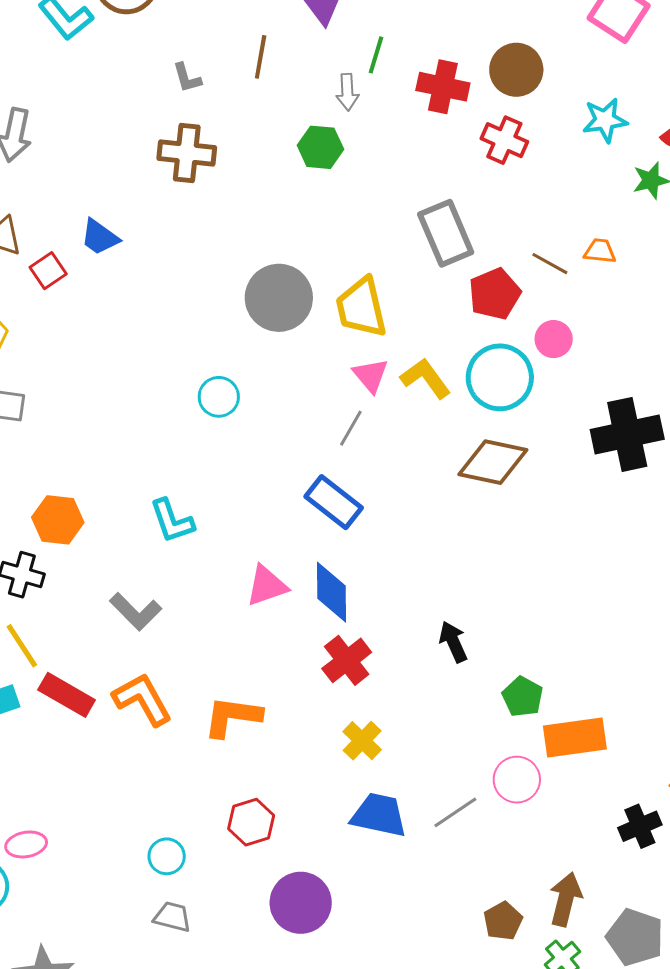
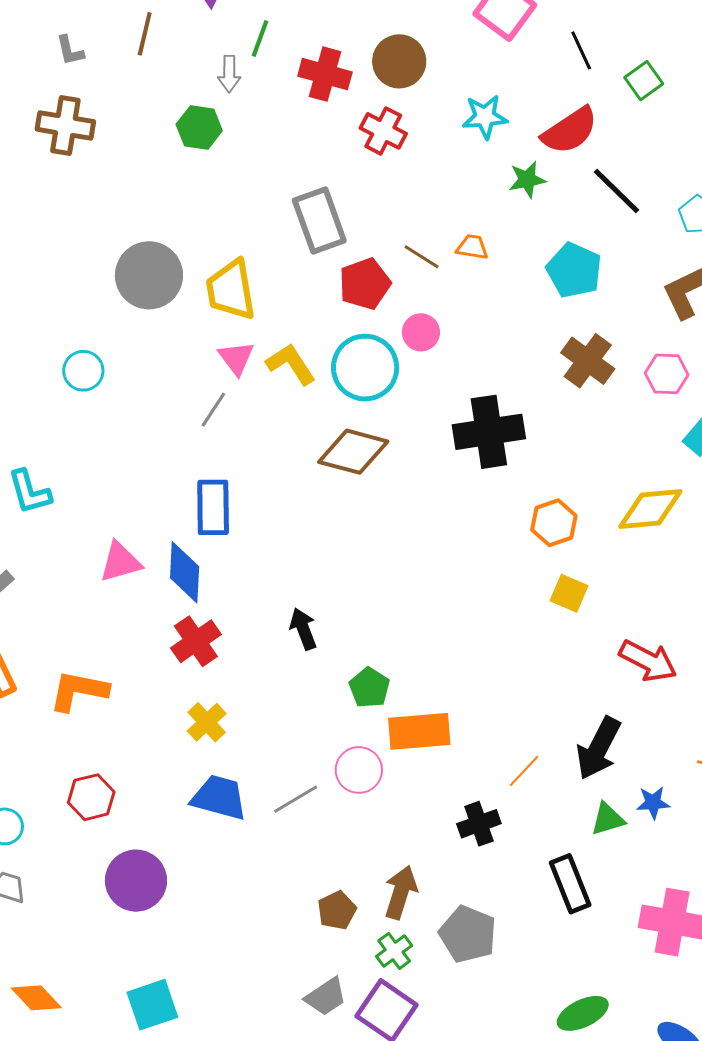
blue rectangle: (334, 502) -> (213, 507), moved, turned 48

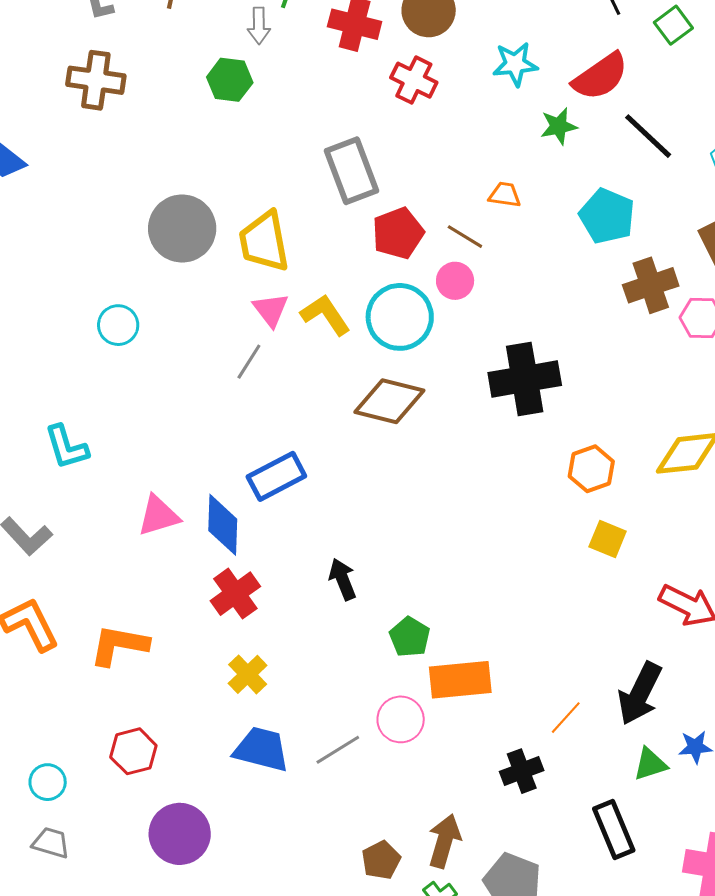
brown line: (422, 257) -> (465, 237), moved
brown cross: (588, 361) -> (651, 285), moved, turned 36
blue rectangle: (213, 507) -> (276, 476), moved, turned 64

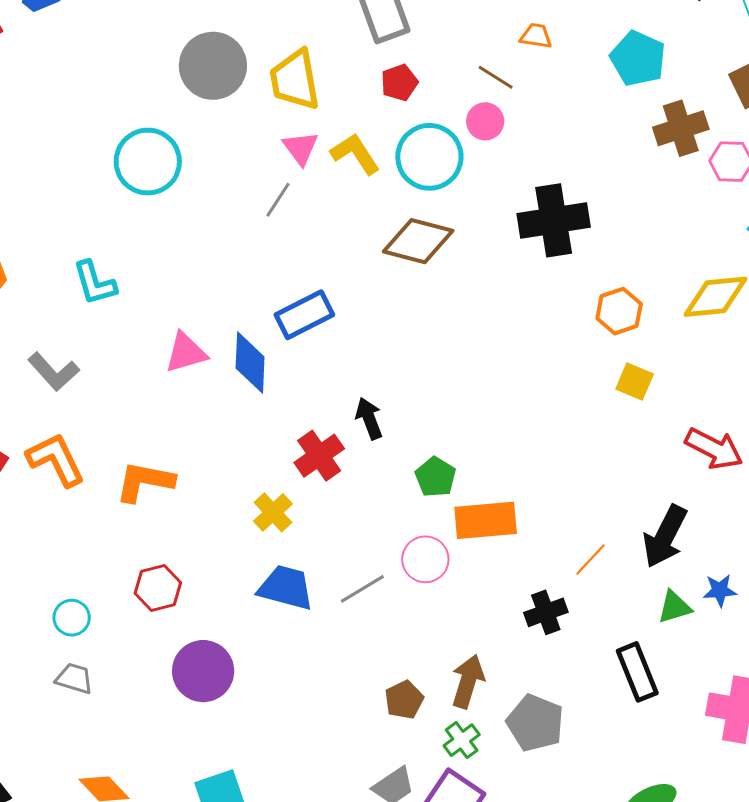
red pentagon: (398, 233) -> (399, 83), moved, size x0.7
cyan circle: (118, 325) -> (148, 162), size x1.6
red cross: (235, 594) -> (319, 456), moved

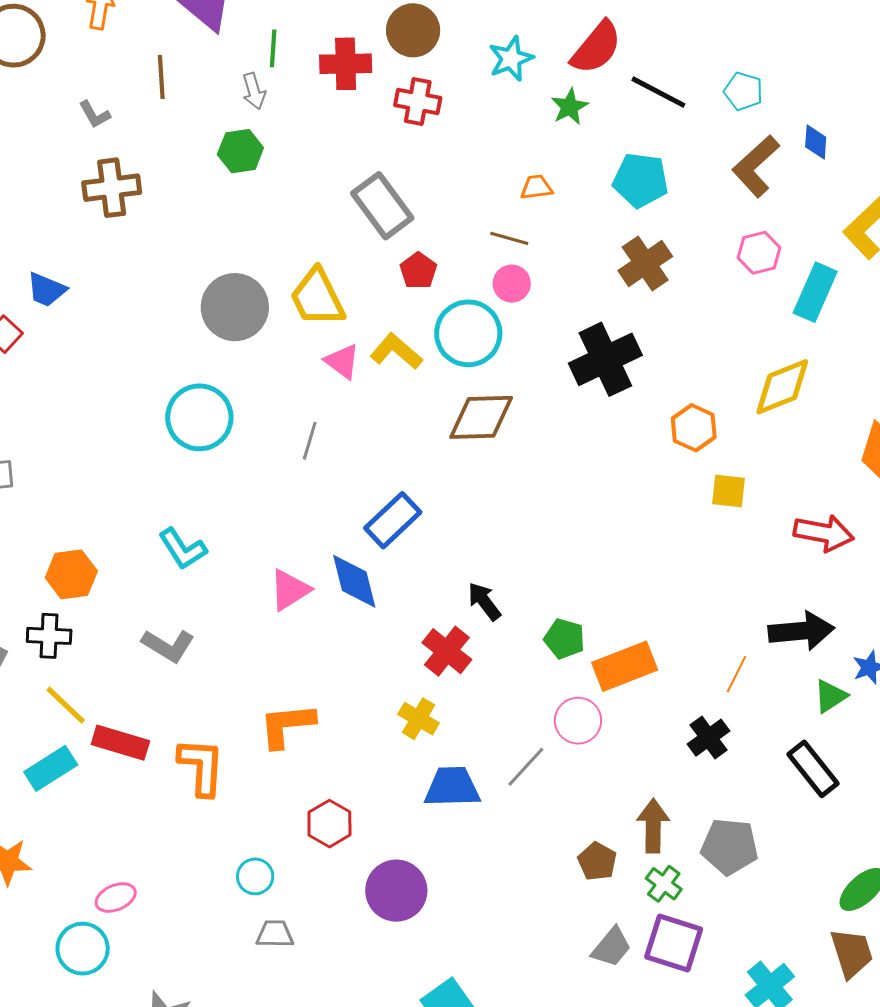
brown cross: (681, 128) -> (645, 264), moved
gray line: (278, 200) -> (310, 441), moved
orange L-shape: (56, 460) -> (201, 767), moved, turned 46
black arrow: (665, 536) -> (801, 631), turned -106

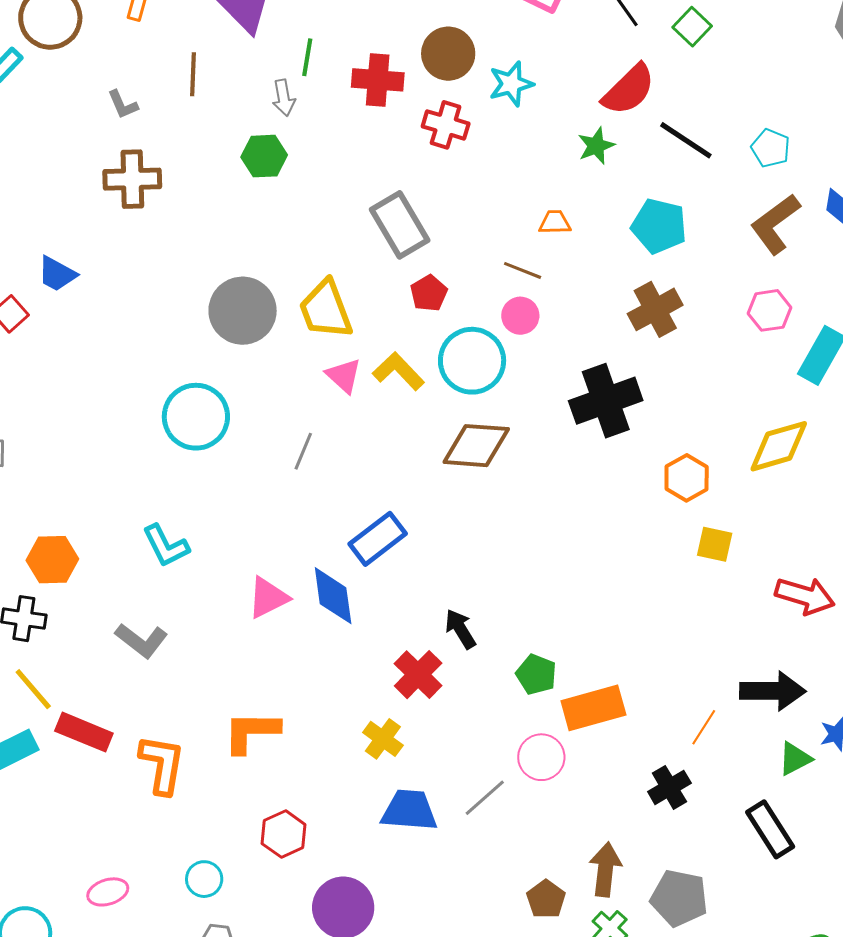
cyan star: (511, 59) -> (511, 84), moved
pink ellipse: (116, 898) -> (108, 892), moved

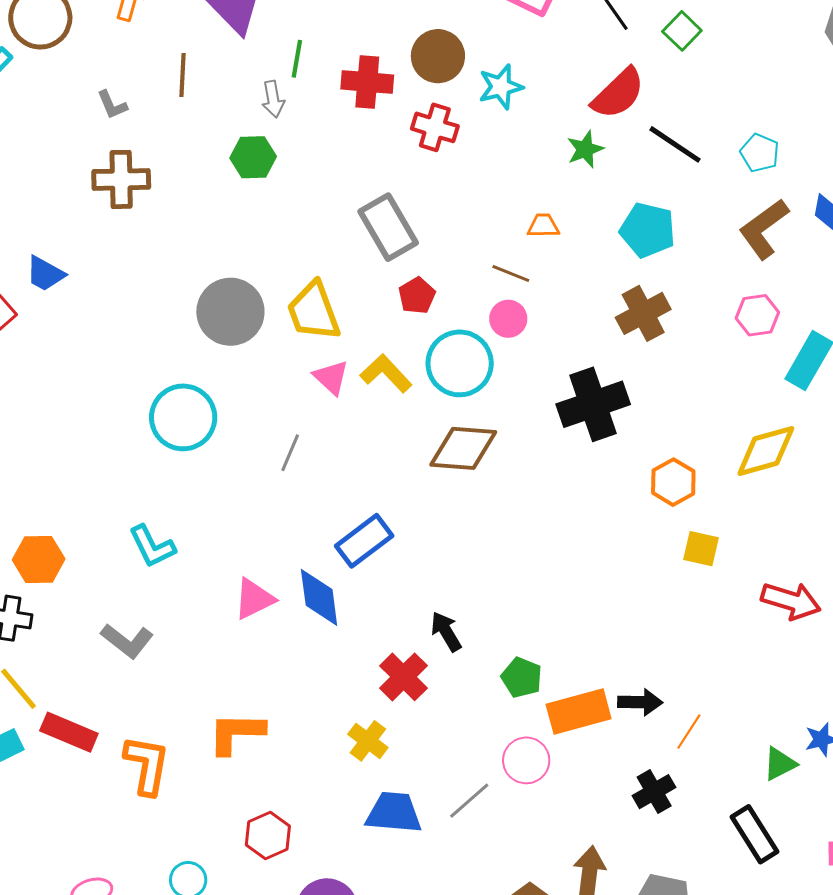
black arrow: (773, 691) -> (640, 702), moved, size x0.7

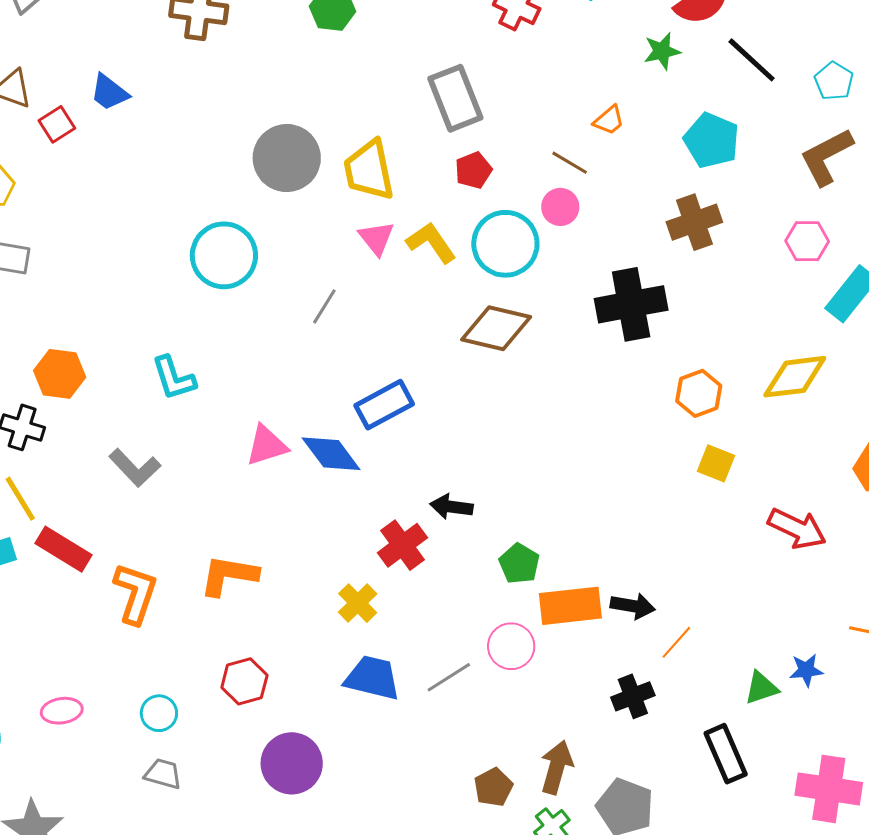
orange trapezoid: (543, 226) -> (609, 120), turned 132
blue diamond: (319, 597) -> (331, 454), turned -38
black arrow: (446, 632) -> (451, 507), turned -60

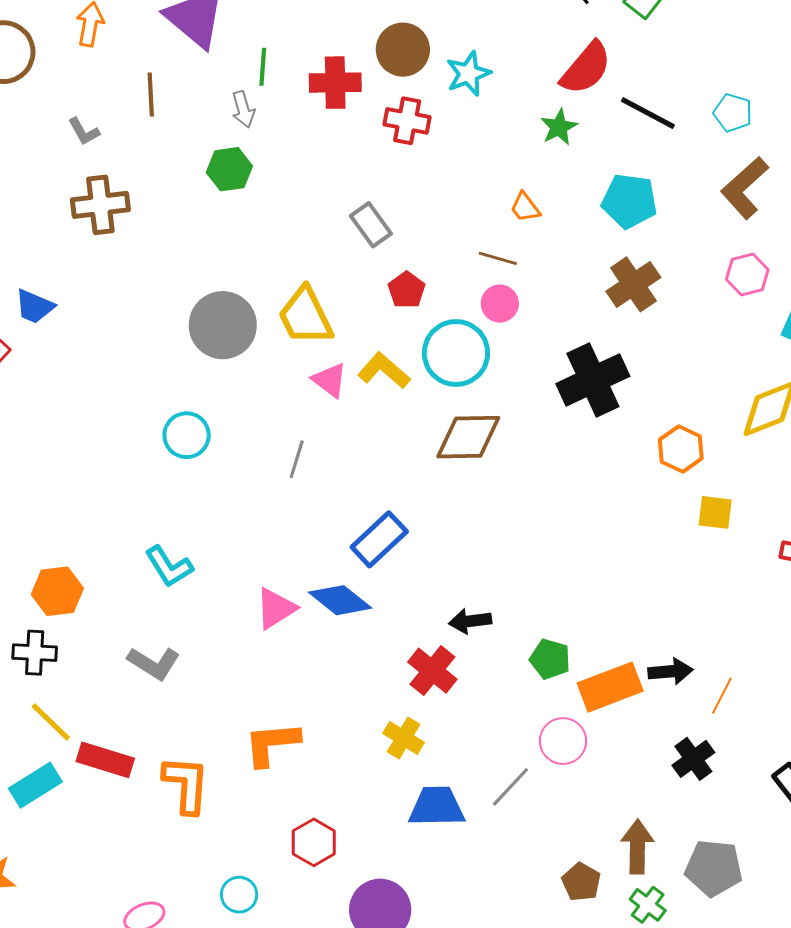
gray rectangle: (455, 98) -> (371, 225), size x0.7
orange trapezoid: (609, 120) -> (525, 207), turned 108
cyan circle: (224, 255) -> (187, 435), size x0.7

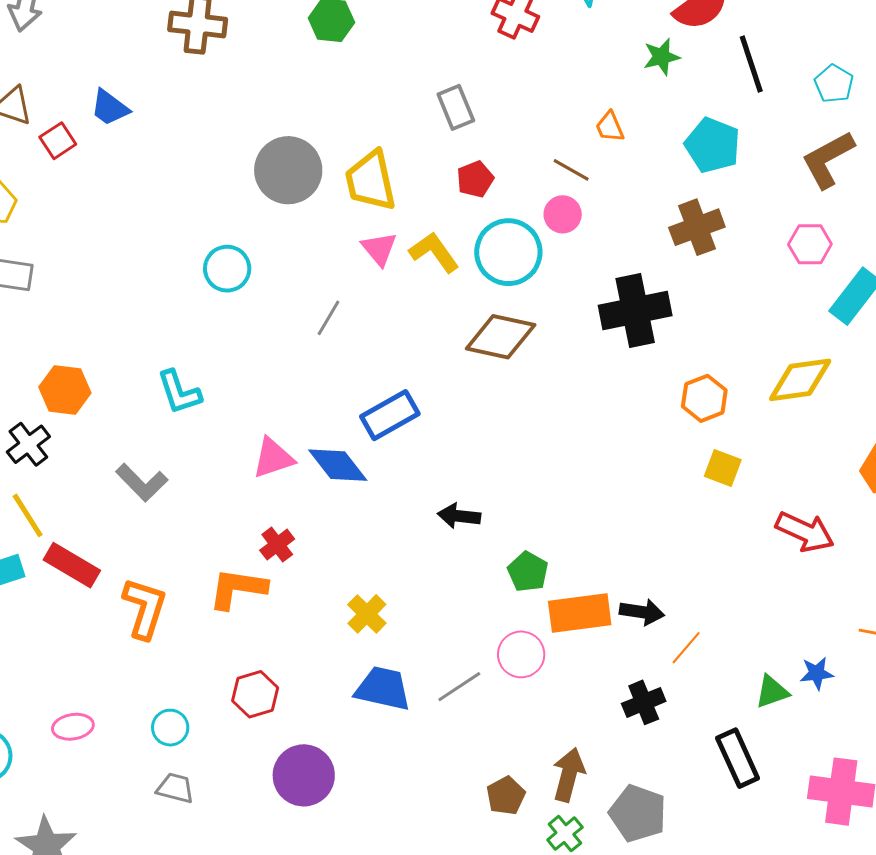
black line: (648, 113) -> (751, 64), turned 30
black cross: (35, 653) -> (28, 444), turned 36
red cross: (432, 671) -> (277, 545), moved, size x0.7

